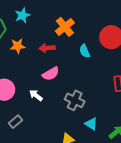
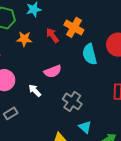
orange cross: (65, 27) -> (74, 27), turned -30
red arrow: (47, 48) -> (52, 35), moved, turned 49
cyan semicircle: (85, 51) -> (90, 54), size x1.5

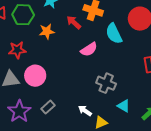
pink semicircle: (53, 71) -> (89, 49), moved
white arrow: (35, 91) -> (85, 111), moved

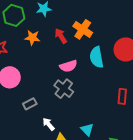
gray cross: (106, 83) -> (64, 89), moved
gray rectangle: (48, 107) -> (30, 104), moved

